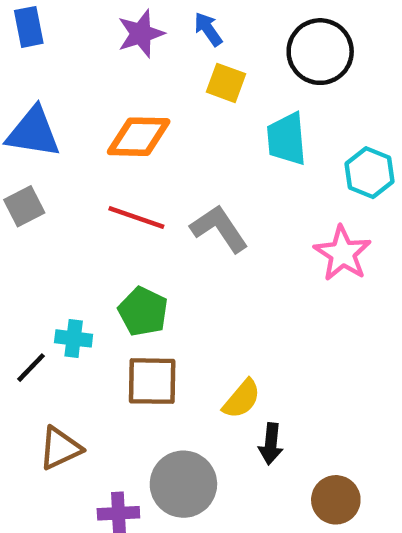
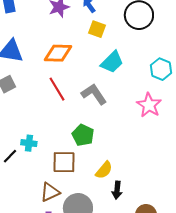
cyan trapezoid: (287, 139) -> (112, 62), moved, turned -130
red line: (136, 217) -> (57, 89), turned 40
green pentagon: (143, 312) -> (83, 135), moved
brown triangle: (60, 448) -> (50, 192), moved

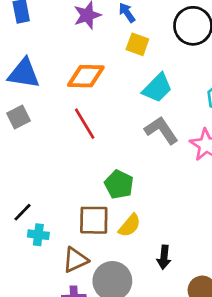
gray L-shape: (94, 94) -> (161, 130), moved
cyan cross: (29, 143) -> (38, 235), moved
yellow semicircle: (104, 170) -> (130, 225), moved

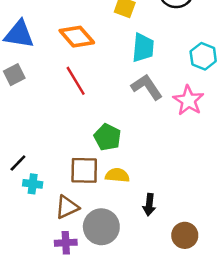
orange diamond: (86, 76) -> (77, 37), turned 48
cyan trapezoid: (157, 88) -> (143, 48), turned -40
yellow semicircle: (130, 225) -> (117, 175), turned -125

